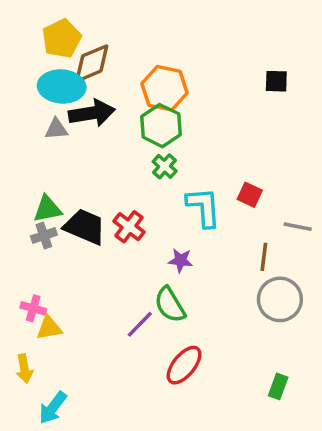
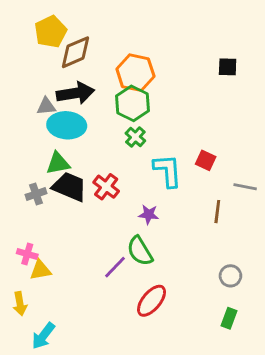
cyan ellipse: (62, 86) -> (67, 125), moved
green triangle: (47, 209) -> (58, 163), moved
gray circle: (280, 299) -> (230, 276), moved, size x0.6

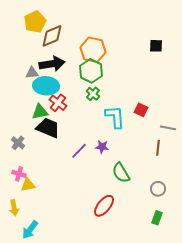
red cross: (106, 187) -> (58, 103), moved
gray cross: (36, 194) -> (18, 143), moved, turned -32
brown line: (217, 212) -> (158, 148), moved
green semicircle: (140, 251) -> (121, 173), moved
purple line: (115, 267) -> (79, 151), moved

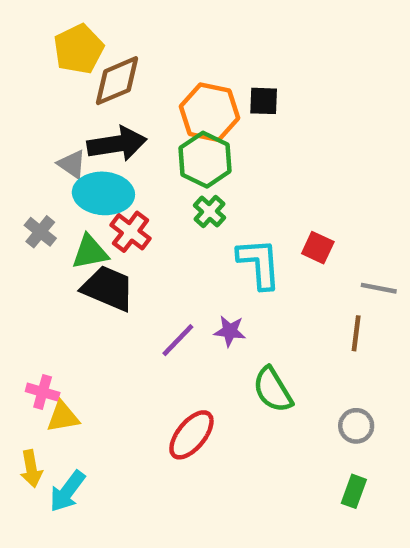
black square: (156, 46) -> (264, 101), moved
gray triangle: (32, 73) -> (72, 164), turned 40
gray cross: (18, 143) -> (40, 232), moved
red ellipse: (104, 206) -> (191, 435), moved
cyan arrow: (30, 230) -> (67, 491), moved

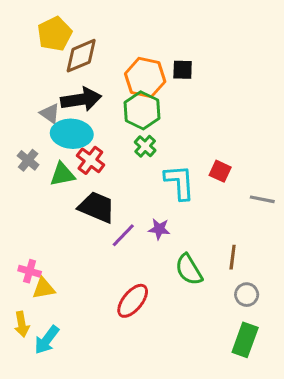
black trapezoid: (108, 288) -> (97, 207), moved
brown line: (356, 333) -> (233, 257), moved
green rectangle: (354, 491) -> (245, 340), size x1.5

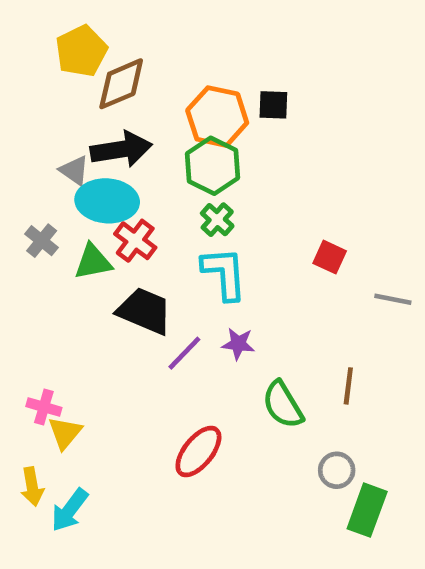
cyan L-shape: (179, 182) -> (224, 273), moved
yellow triangle: (44, 288) -> (65, 433), turned -40
gray circle: (247, 295) -> (337, 470), moved

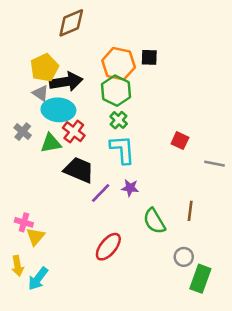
yellow pentagon: (81, 51) -> (44, 68), moved
brown diamond: (121, 84) -> (71, 23), moved

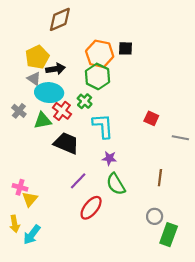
black arrow: (66, 82) -> (56, 69), size x0.7
green cross: (119, 120) -> (85, 101), moved
purple line: (101, 193) -> (78, 181), moved
green semicircle: (154, 221) -> (116, 184), moved

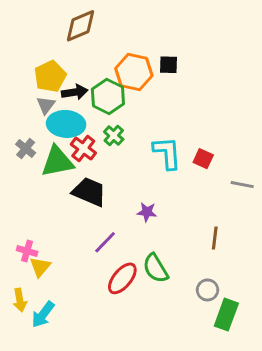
green hexagon: (98, 76) -> (108, 97), moved
gray triangle: (34, 79) -> (46, 105), turned 32
green triangle: (43, 121) -> (57, 161), size x1.4
cyan L-shape: (103, 126) -> (167, 153), moved
green semicircle: (116, 184) -> (156, 268), moved

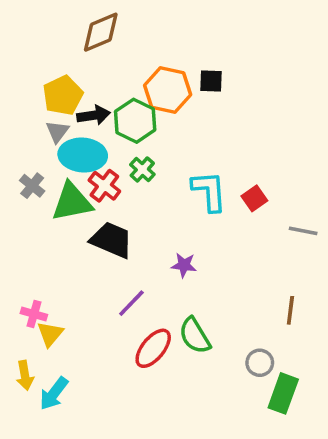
red square: (203, 159) -> (254, 198), turned 30
brown line: (215, 238) -> (290, 310), moved

